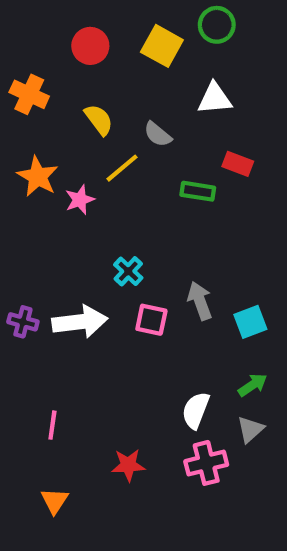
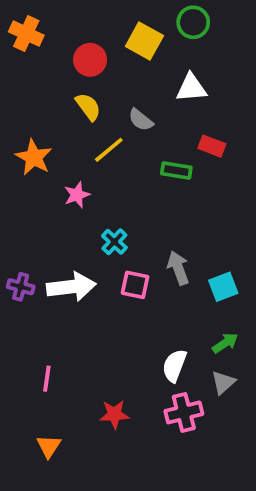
red circle: (90, 46) -> (90, 60), moved
orange cross: (29, 94) -> (26, 34), moved
pink star: (80, 200) -> (77, 195), moved

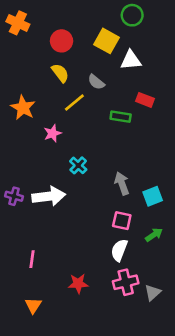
yellow square: (144, 41) -> (106, 41), moved
pink square: (135, 285) -> (122, 221), moved
gray triangle: (223, 382) -> (153, 293), moved

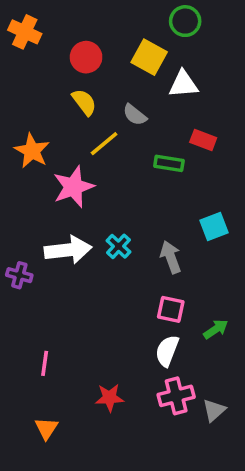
pink star: (53, 133) -> (73, 187), size x1.6
cyan cross: (78, 165) -> (118, 246), moved
white arrow: (49, 196) -> (68, 250), moved
cyan square: (153, 196) -> (214, 226), moved

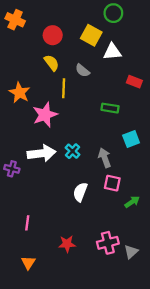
red rectangle: (203, 140) -> (134, 82), moved
yellow line: (104, 144) -> (64, 88), turned -48
green rectangle: (169, 163) -> (110, 108), moved
pink square: (171, 309) -> (112, 183), moved
white semicircle: (167, 351) -> (80, 192), moved

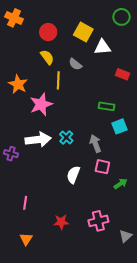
green circle: (113, 13) -> (122, 17), moved
green rectangle: (110, 108) -> (106, 106), moved
gray triangle: (131, 252) -> (126, 236), moved

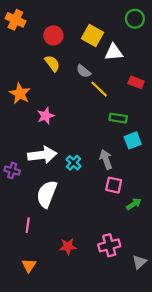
yellow line: (58, 80) -> (99, 89), moved, turned -48
pink star: (41, 104) -> (46, 116), size x0.7
cyan cross: (66, 138) -> (73, 163), moved
white semicircle: (73, 175) -> (47, 194), moved, size x1.4

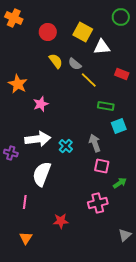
yellow semicircle: (52, 63) -> (56, 61), moved
pink cross: (109, 245) -> (98, 203), moved

